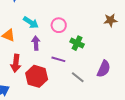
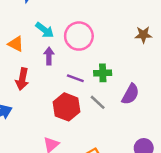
pink circle: (59, 25) -> (79, 36), size x1.5
green cross: (77, 43) -> (103, 73), moved, turned -32
red hexagon: (37, 76) -> (67, 107), moved

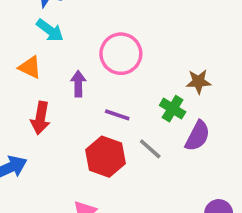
cyan arrow: (45, 30) -> (50, 30), moved
brown star: (143, 35) -> (198, 82), moved
green cross: (103, 73) -> (173, 109), moved, turned 35

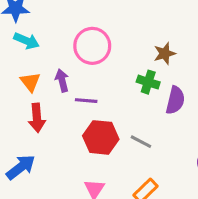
orange triangle: (30, 67) -> (30, 82), moved, turned 40
purple line: (117, 115) -> (86, 101), moved
gray line: (150, 149) -> (141, 142), moved

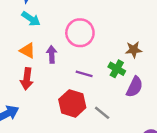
orange triangle: (30, 82) -> (27, 50), turned -35
purple line: (86, 101) -> (84, 74), moved

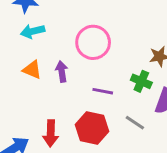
cyan arrow: (31, 19) -> (33, 31), turned 138
red arrow: (27, 79) -> (51, 133), moved
gray line: (102, 113) -> (135, 123), moved

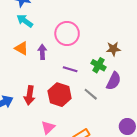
cyan arrow: (33, 31) -> (25, 21), turned 42

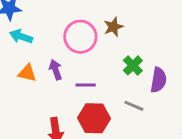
brown star: (113, 49) -> (113, 27), moved
green cross: (98, 65) -> (133, 65), turned 32
purple line: (70, 69) -> (86, 85), moved

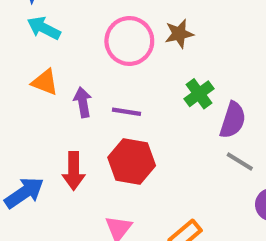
purple arrow: (56, 70) -> (83, 102), moved
gray line: (134, 106) -> (240, 162), moved

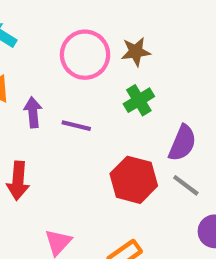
green cross: (199, 94) -> (139, 100), moved
red hexagon: (132, 162) -> (134, 180), moved

